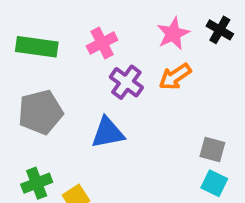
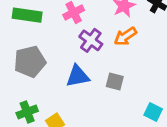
gray square: (212, 150) -> (115, 81), moved

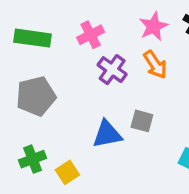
orange arrow: (125, 36) -> (155, 65), turned -90
blue triangle: (78, 76) -> (107, 134), moved

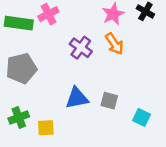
pink cross: (91, 35) -> (48, 14), moved
gray square: (142, 121) -> (109, 101), moved
yellow square: (67, 172) -> (46, 128), turned 30

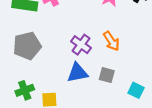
orange arrow: (114, 44) -> (111, 41), moved
purple cross: (81, 48) -> (81, 45), moved

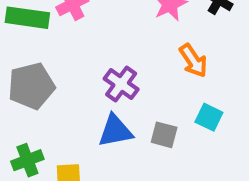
orange arrow: (111, 41) -> (193, 61), moved
cyan square: (136, 90) -> (209, 117), moved

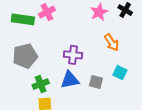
purple cross: (121, 84) -> (73, 55), turned -30
green cross: (27, 160) -> (41, 84), moved

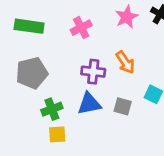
pink cross: (47, 12) -> (81, 28), moved
orange arrow: (112, 42) -> (125, 62), moved

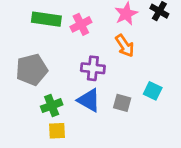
green rectangle: (29, 26) -> (46, 19), moved
orange arrow: (125, 62) -> (125, 46), moved
blue triangle: (89, 104) -> (89, 100), turned 40

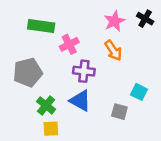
pink cross: (81, 24) -> (69, 44), moved
gray square: (122, 103) -> (119, 112), moved
green cross: (52, 106) -> (46, 105), turned -30

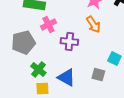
pink cross: (69, 44) -> (48, 25), moved
blue triangle: (80, 101) -> (66, 78), moved

